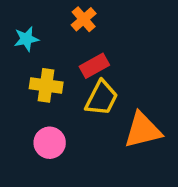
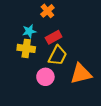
cyan star: (26, 39) -> (29, 31), moved
pink circle: (50, 143) -> (45, 77), moved

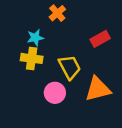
red rectangle: (54, 37) -> (100, 39), moved
yellow trapezoid: (58, 56) -> (70, 67), turned -55

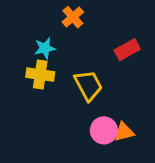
orange triangle: (98, 89) -> (124, 132), moved, size x0.6
pink circle: (55, 93) -> (104, 130), moved

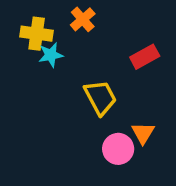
yellow cross: (40, 75) -> (37, 34), moved
orange triangle: (124, 132) -> (143, 133), moved, turned -45

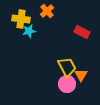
red rectangle: (145, 57) -> (82, 32), turned 56
yellow trapezoid: (100, 97) -> (67, 67), moved

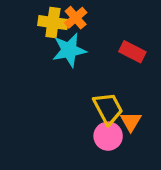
yellow cross: (21, 19) -> (53, 23), moved
cyan star: (29, 31) -> (69, 50), moved, size x1.5

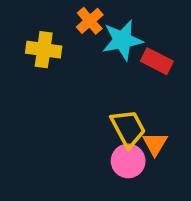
yellow cross: (53, 23) -> (44, 50), moved
cyan star: (69, 50) -> (122, 40), moved

